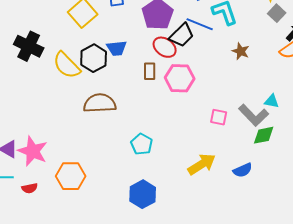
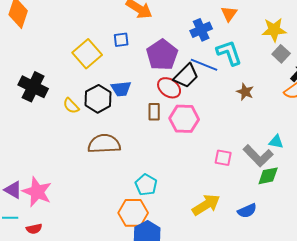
yellow semicircle: (67, 65) -> (71, 106), size x0.6
orange hexagon: (71, 176) -> (133, 213), moved

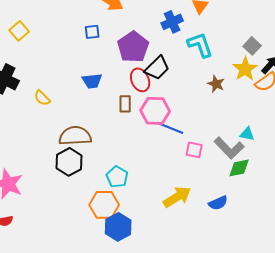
yellow star: (274, 30) -> (245, 69), moved, turned -30
yellow square: (87, 54) -> (19, 31), moved, size x0.7
blue line: (204, 65) -> (170, 128), moved
red ellipse: (169, 88) -> (140, 80), turned 30
black hexagon: (98, 99) -> (69, 162), moved

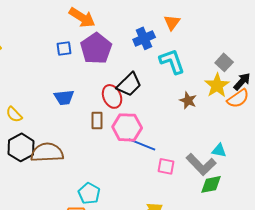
purple pentagon: (133, 47) -> (96, 48), moved
black hexagon: (69, 162) -> (21, 147), moved

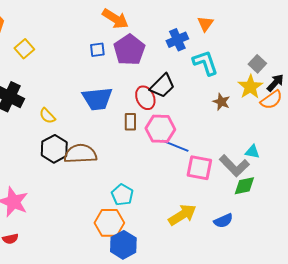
blue trapezoid: (64, 97) -> (97, 99), size x1.5
pink square: (166, 166) -> (199, 168), size x1.5

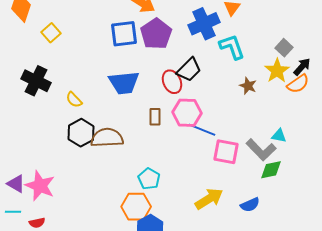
blue cross: (177, 40) -> (204, 24), size x1.4
blue square: (97, 50) -> (124, 34), size x1.8
brown rectangle: (130, 122) -> (155, 117), moved

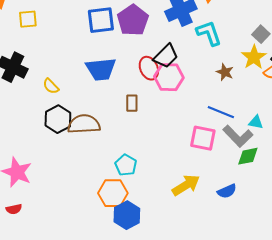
yellow square: (51, 33) -> (28, 19), turned 36
pink hexagon: (187, 113) -> (169, 77), moved
blue line: (202, 130) -> (221, 112), moved

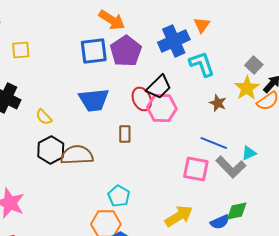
cyan triangle: (256, 122) -> (249, 153), turned -35
green diamond: (248, 156) -> (237, 211), moved

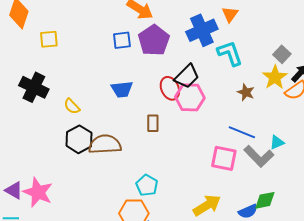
blue square: (94, 51) -> (122, 40), size x0.7
blue trapezoid: (94, 100) -> (122, 89), size x0.7

